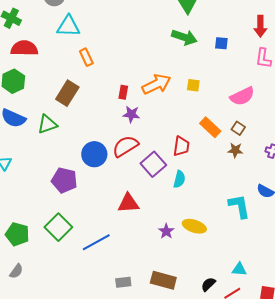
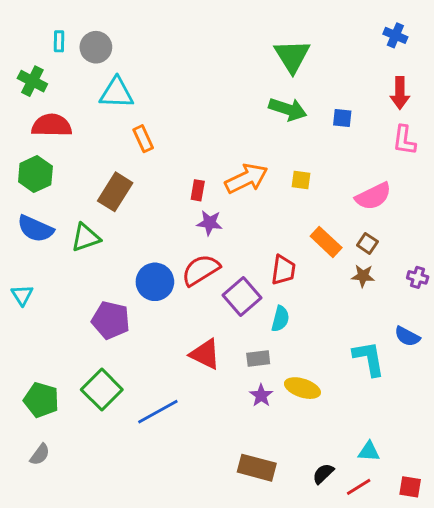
red triangle: (128, 203) -> (205, 354), turned 30
gray rectangle: (123, 282) -> (258, 359), moved

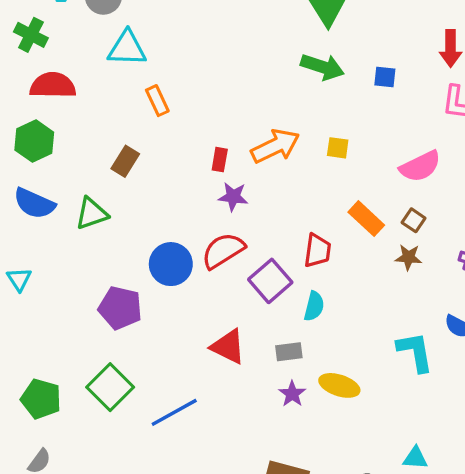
brown rectangle: (115, 192) -> (125, 161), size x0.7

